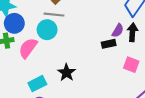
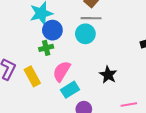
pink semicircle: (28, 48) -> (62, 71), moved
cyan rectangle: (37, 84) -> (70, 90), moved

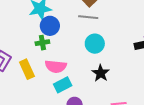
cyan circle: (85, 34) -> (95, 44), moved
pink semicircle: (62, 71) -> (56, 66), turned -120

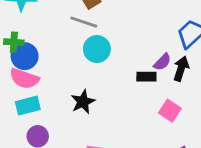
blue circle: (50, 26) -> (25, 56), moved
cyan circle: (95, 44) -> (97, 49), moved

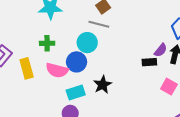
cyan circle: (97, 49) -> (87, 43), moved
blue circle: (25, 56) -> (77, 62), moved
cyan rectangle: (28, 106) -> (76, 93), moved

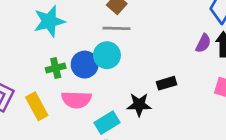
blue circle: (77, 62) -> (85, 65), moved
black rectangle: (149, 62) -> (166, 83), moved
black star: (103, 85) -> (139, 105), turned -30

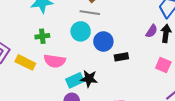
blue circle: (85, 65) -> (103, 41), moved
black star: (139, 105) -> (89, 79), moved
yellow rectangle: (37, 106) -> (25, 62), turned -42

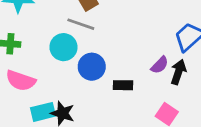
black rectangle: (121, 57) -> (123, 85), moved

